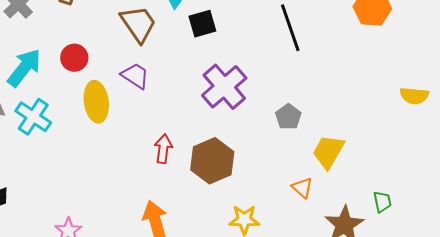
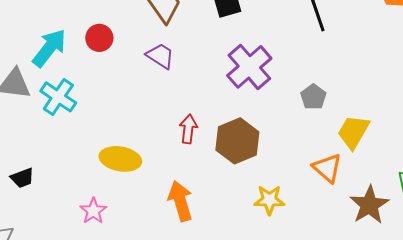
yellow ellipse: (96, 102) -> (120, 159), moved, turned -72
orange triangle: (302, 188) -> (327, 168), size x1.4

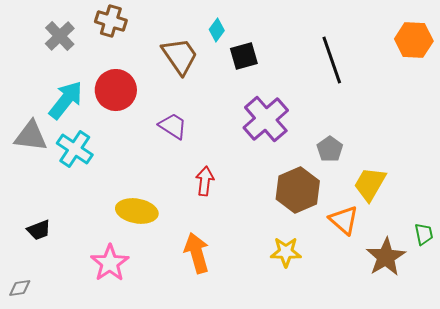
red circle: (99, 38) -> (116, 90), size x1.5
purple trapezoid: (160, 56) -> (173, 126), moved
brown hexagon: (237, 141) -> (298, 190), moved
pink star: (93, 211) -> (110, 263), size x1.4

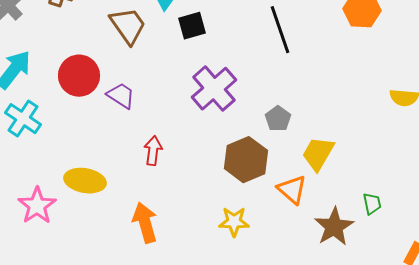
red circle: (116, 90) -> (79, 76), moved
pink star: (110, 263) -> (37, 206), moved

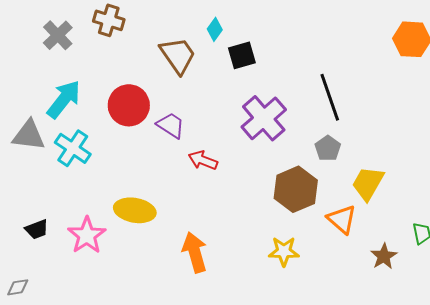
black line: (280, 30) -> (330, 97), moved
red arrow: (153, 151) -> (203, 160), moved, turned -76
brown star: (334, 227) -> (384, 256), size x0.7

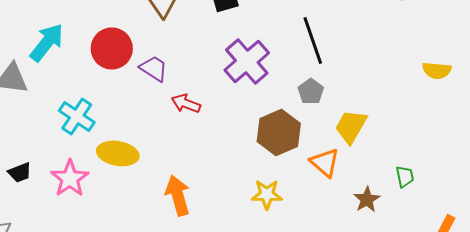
cyan cross: (73, 148) -> (77, 116), moved

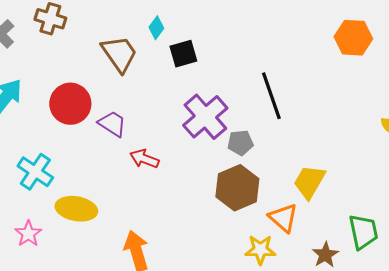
gray pentagon: (311, 91) -> (240, 143), moved, turned 30
green trapezoid: (405, 176) -> (363, 232), size x1.6
pink star: (70, 178) -> (28, 234), size x0.7
yellow star: (267, 194) -> (260, 250), moved

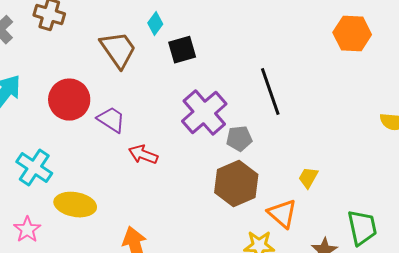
yellow trapezoid: (309, 182) -> (308, 178), size x0.6

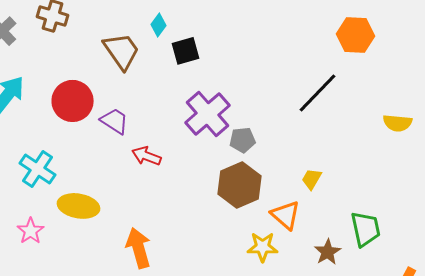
black line: (270, 92) -> (318, 93), moved, turned 63

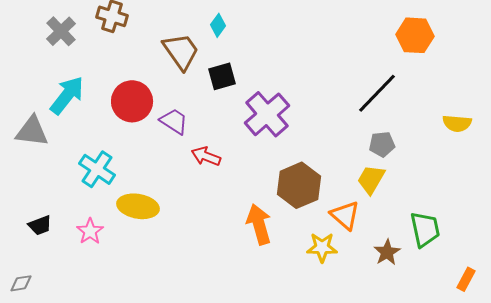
black square: (186, 51) -> (222, 76), moved
gray pentagon: (242, 140) -> (382, 144), moved
yellow trapezoid: (312, 179) -> (371, 179), size x1.4
orange arrow: (138, 248) -> (259, 224), moved

